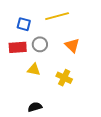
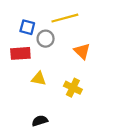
gray circle: (40, 44) -> (46, 39), moved

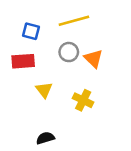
gray circle: (46, 39) -> (69, 52), moved
yellow triangle: (39, 79) -> (44, 90), turned 42

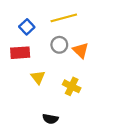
blue square: (31, 31) -> (27, 27), turned 32
black semicircle: (45, 138) -> (50, 119), moved, turned -152

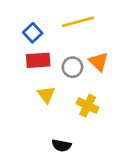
gray circle: (59, 45) -> (72, 67), moved
red rectangle: (20, 53) -> (38, 60), moved

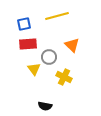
blue square: (33, 33) -> (24, 24), turned 32
gray circle: (72, 67) -> (49, 57), moved

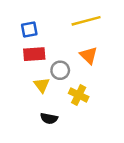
yellow line: (57, 16) -> (86, 21), moved
black semicircle: (45, 106) -> (49, 118), moved

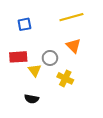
red rectangle: (34, 54) -> (18, 57), moved
black semicircle: (49, 118) -> (32, 99), moved

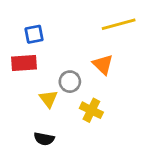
yellow line: (71, 17) -> (119, 24), moved
red rectangle: (18, 57) -> (24, 63), moved

